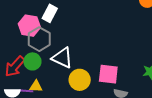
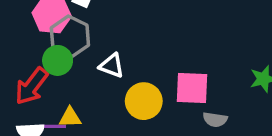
white triangle: (62, 58) -> (112, 66), size x0.7
green circle: (32, 61) -> (58, 60), moved

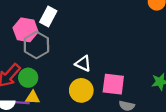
green circle: (58, 60) -> (28, 78), moved
white triangle: (112, 66) -> (83, 64), moved

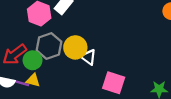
gray hexagon: (36, 45) -> (49, 46), moved
yellow circle: (81, 90) -> (75, 47), moved

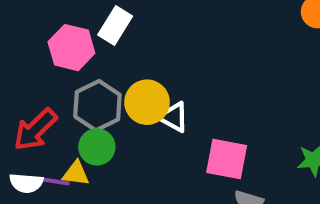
green circle: (33, 60) -> (97, 147), moved

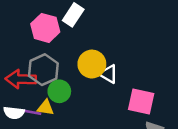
gray hexagon: (97, 106) -> (43, 70), moved
red arrow: (35, 130) -> (21, 79), turned 44

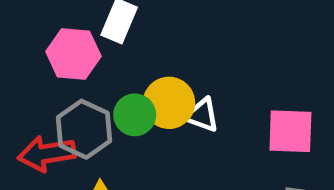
green circle: (59, 91) -> (135, 115), moved
pink square: (141, 102) -> (290, 131), moved

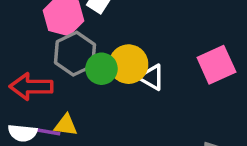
gray hexagon: (84, 129) -> (75, 54), moved
pink square: (290, 131) -> (216, 65), moved, turned -36

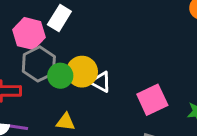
pink square: (216, 65) -> (152, 100), moved
yellow triangle: (66, 125) -> (66, 122), moved

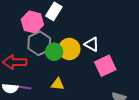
white triangle: (101, 82) -> (92, 44), moved
pink square: (152, 100) -> (105, 66), moved

